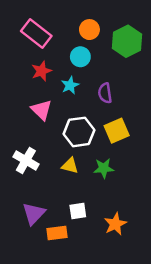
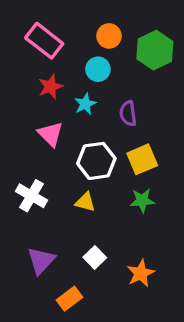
green star: (104, 168) -> (142, 200), moved
white square: (78, 211) -> (95, 257), turned -36
orange rectangle: (57, 233) -> (69, 299), moved, turned -30

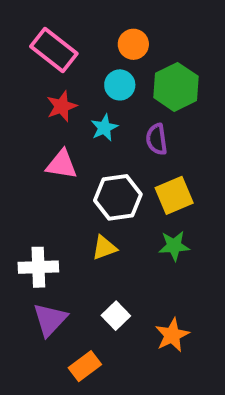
green hexagon: (155, 50) -> (176, 87), moved
pink triangle: (50, 134) -> (62, 164), turned -36
white cross: (31, 196) -> (38, 267), moved, turned -32
yellow triangle: (85, 202) -> (104, 248), turned -35

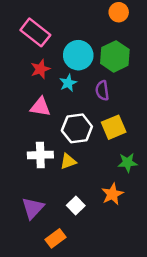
orange circle: (133, 44) -> (119, 12), moved
cyan circle: (120, 85) -> (78, 55), size x1.5
green star: (174, 246) -> (128, 163), moved
white cross: (38, 267) -> (40, 155), moved
orange star: (172, 335) -> (112, 194), moved

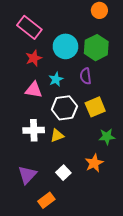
cyan star: (68, 83) -> (56, 79), moved

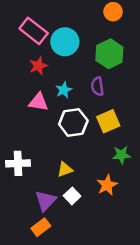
cyan circle: (65, 46) -> (65, 42), moved
white cross: (34, 130) -> (18, 163), moved
yellow triangle: (57, 136) -> (65, 169), moved
purple triangle: (27, 175) -> (46, 201), moved
orange rectangle: (46, 200) -> (41, 227), moved

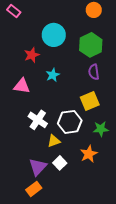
pink rectangle: (34, 31) -> (14, 11), moved, size x0.6
purple semicircle: (97, 86) -> (94, 72), moved
pink triangle: (38, 102) -> (22, 86), moved
white hexagon: (73, 122) -> (70, 122), moved
white cross: (18, 163) -> (38, 120), moved, turned 36

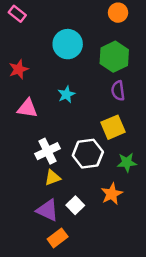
red star: (32, 55) -> (19, 69), moved
white cross: (38, 120) -> (48, 151), turned 30
yellow triangle: (54, 141) -> (53, 178), moved
purple triangle: (38, 167) -> (48, 210), turned -48
orange rectangle: (34, 189) -> (58, 238), moved

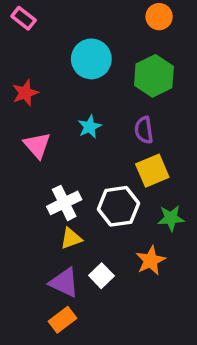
purple semicircle: (118, 91) -> (144, 130), moved
pink triangle: (27, 108) -> (37, 145), turned 40
orange rectangle: (58, 238) -> (63, 320), moved

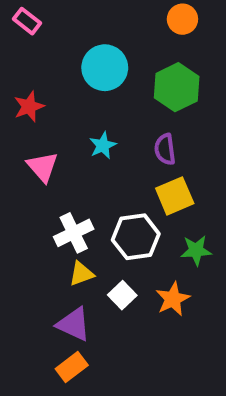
white square: (101, 276) -> (122, 295), moved

